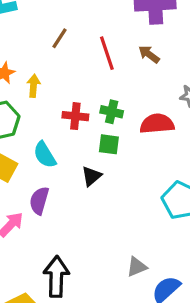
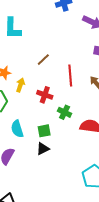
red cross: (75, 116) -> (45, 95), moved
green square: (109, 144) -> (44, 131), moved, turned -32

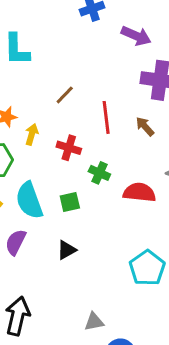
cyan semicircle: (17, 129) -> (29, 200), size x1.4
black triangle: (43, 149) -> (67, 250), moved

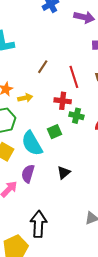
yellow arrow: (32, 134) -> (25, 98), turned 72
red cross: (69, 148) -> (63, 101), moved
green square: (70, 202) -> (54, 132), moved

